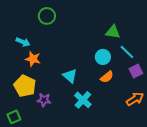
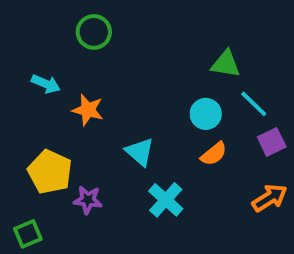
orange star: (33, 59) -> (88, 110), moved

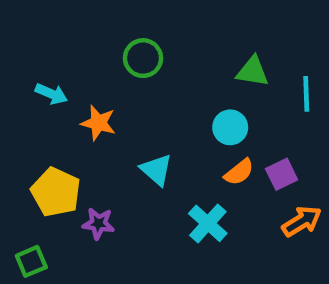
green circle: (94, 32) -> (143, 58), moved
cyan line: (254, 104) -> (306, 94), moved, turned 44
purple square: (272, 142) -> (282, 174), moved
cyan cross: (166, 200) -> (208, 223), moved

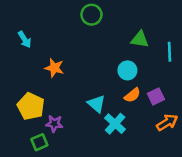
green circle: (143, 58) -> (91, 15), moved
cyan arrow: (51, 94) -> (25, 39), moved, turned 35
cyan triangle: (156, 170) -> (96, 104), moved
green square: (31, 261) -> (39, 142), moved

